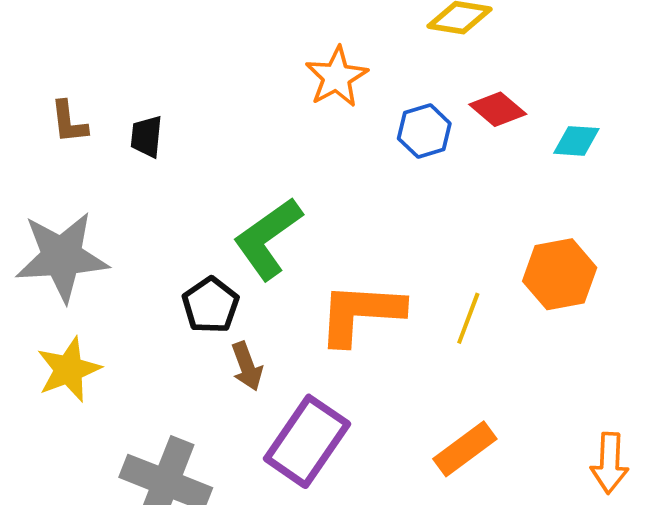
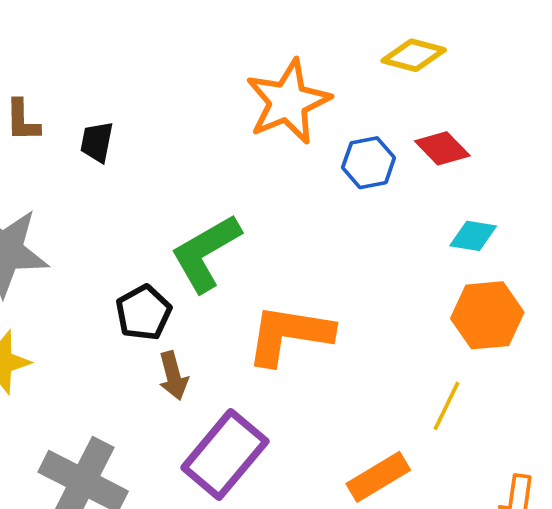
orange star: (337, 77) -> (288, 102), size x1.4
cyan diamond: (576, 141) -> (473, 236), moved
yellow line: (468, 318) -> (446, 406), moved

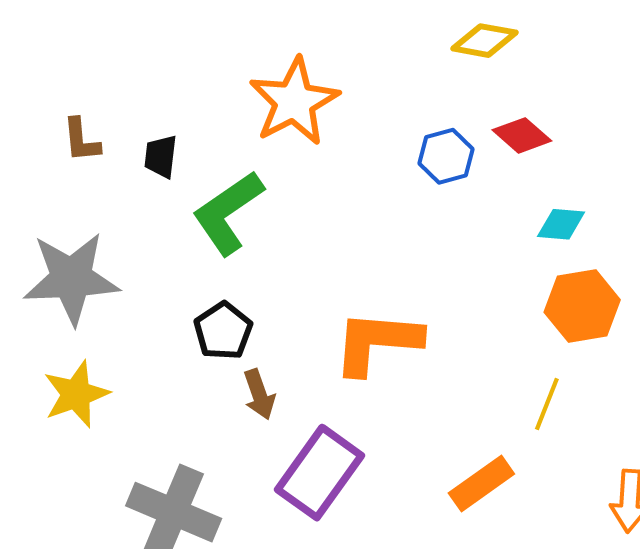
orange star: (288, 102) -> (294, 102), moved
green L-shape: (206, 253) -> (228, 213), moved

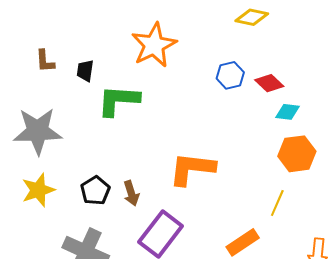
red diamond: (522, 135) -> (269, 83), moved
green L-shape: (228, 213) -> (118, 100), turned 36
black pentagon: (223, 331) -> (95, 191), moved

